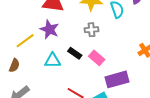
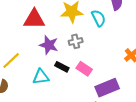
purple star: (49, 29) -> (49, 45), moved

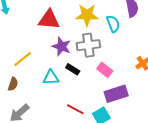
gray cross: (76, 41) -> (88, 45), size x1.6
pink rectangle: (84, 69) -> (105, 70), moved

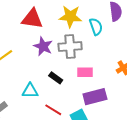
black rectangle: (73, 69) -> (56, 78), moved
pink rectangle: (105, 70) -> (85, 72), turned -42
cyan triangle: (51, 78) -> (30, 91), moved

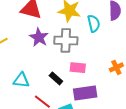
black rectangle: (56, 78) -> (56, 78), moved

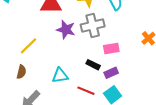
purple rectangle: (85, 93) -> (111, 73), moved, size x0.6

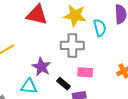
purple star: (66, 30) -> (41, 67), moved

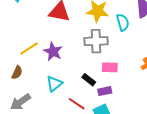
purple star: (41, 67) -> (53, 51), moved
cyan triangle: (29, 86) -> (54, 84), turned -42

